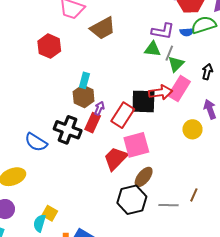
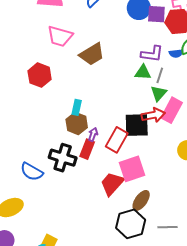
green triangle: (176, 64) -> (159, 93), moved

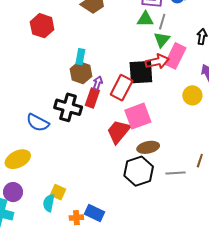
brown ellipse: (141, 200) -> (148, 147), turned 45

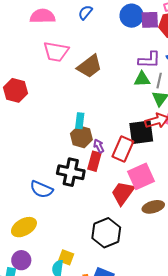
red hexagon: (42, 26) -> (15, 90), moved
purple arrow: (98, 83) -> (99, 146), turned -40
black hexagon: (139, 171) -> (106, 233), moved

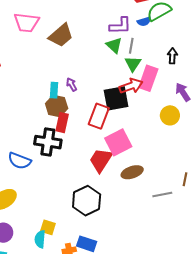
green triangle: (142, 79) -> (114, 45), turned 48
purple arrow: (99, 146) -> (72, 85), moved
red rectangle: (94, 161) -> (62, 123), moved

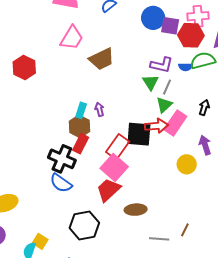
pink trapezoid: (27, 22) -> (72, 38), turned -80
pink square: (118, 142) -> (114, 168), moved, turned -36
blue semicircle: (20, 161) -> (61, 183), moved

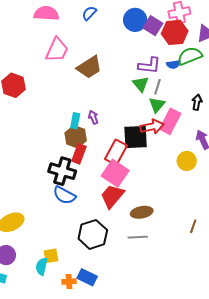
purple square: (170, 26) -> (153, 26), turned 30
gray line: (159, 239) -> (138, 237), moved
yellow square: (40, 241) -> (51, 256), turned -35

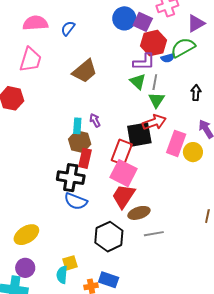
blue semicircle: (89, 13) -> (68, 28), moved
red hexagon: (175, 32) -> (154, 43), moved
pink trapezoid: (57, 50) -> (30, 60), moved
pink rectangle: (170, 121) -> (176, 143), moved
brown ellipse: (142, 212) -> (139, 213), moved

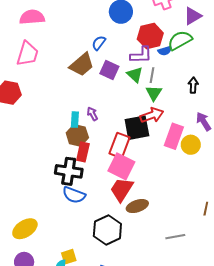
purple square: (143, 22) -> (109, 70), moved
blue semicircle: (68, 28) -> (99, 43), moved
gray line: (154, 234) -> (175, 237), moved

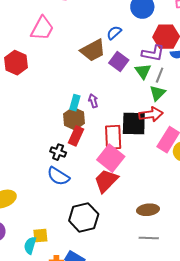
red rectangle: (120, 145) -> (113, 137), turned -35
black cross: (69, 171) -> (58, 152), size x0.6
brown ellipse: (137, 206) -> (148, 210), moved

